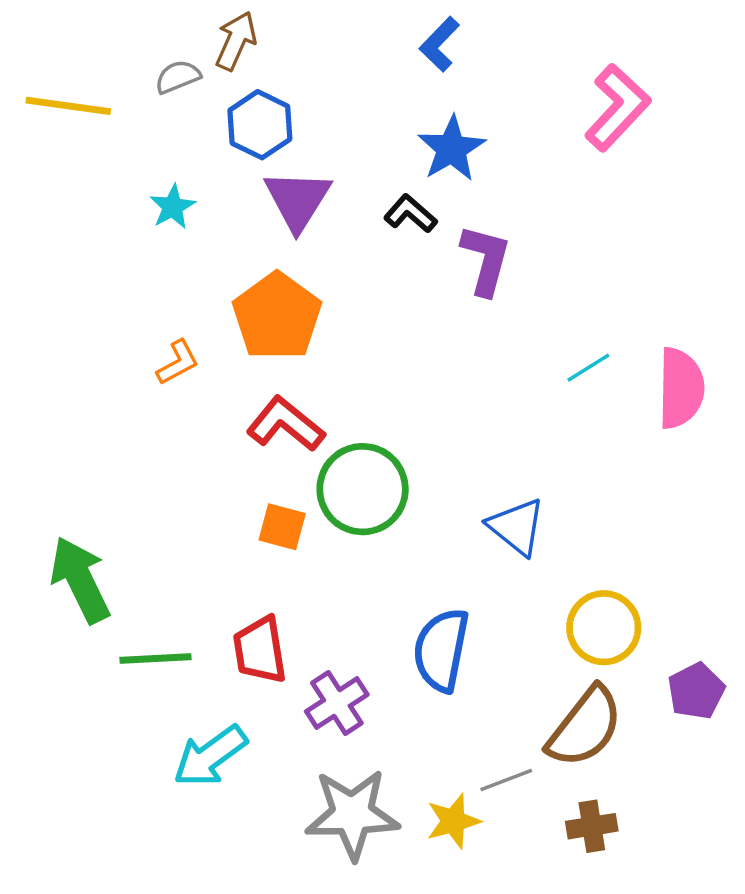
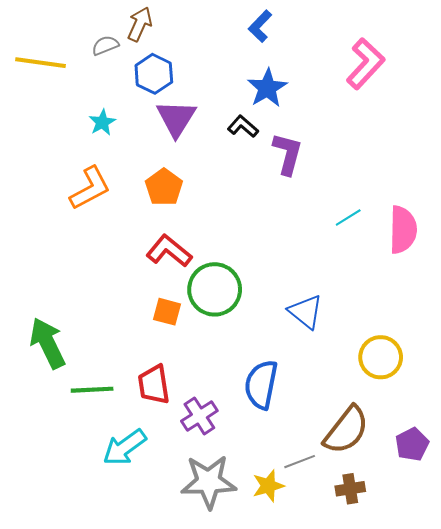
orange pentagon: (277, 316) -> (164, 187), size x0.7
orange L-shape: (178, 363) -> (90, 188), moved, size x1.6
yellow circle: (604, 628) -> (381, 357), moved
purple pentagon: (696, 691) -> (412, 444), moved

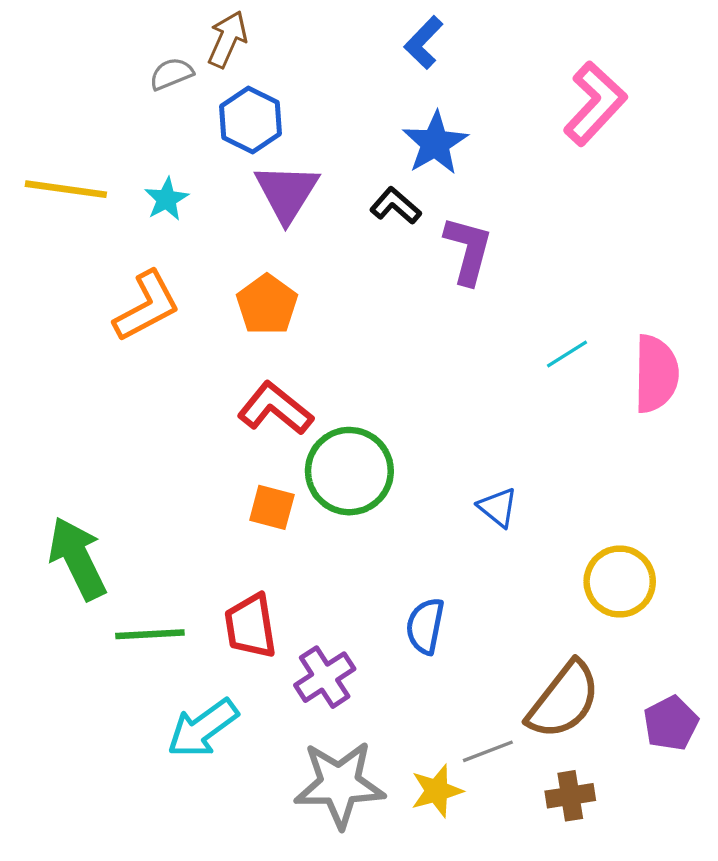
yellow line: (40, 63) -> (66, 189), moved
blue triangle: (306, 312) -> (498, 507), size x0.7
blue semicircle: (261, 385) -> (425, 626), size x0.7

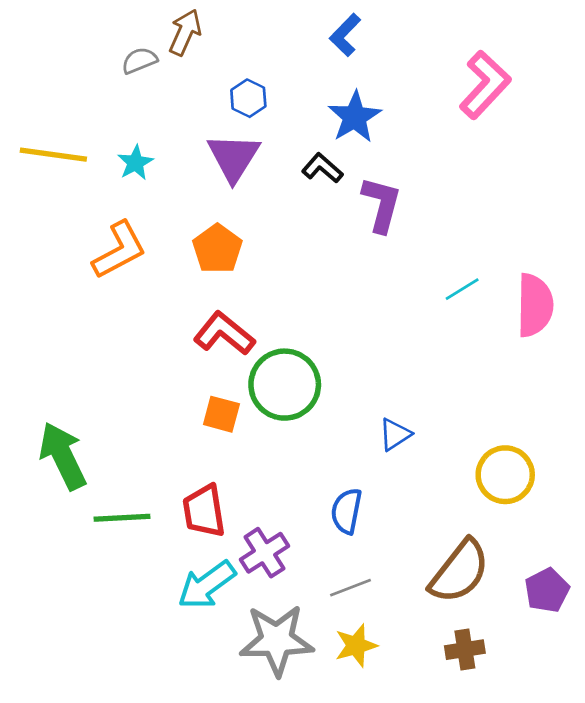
blue hexagon: (250, 120) -> (248, 98), moved, size x0.7
blue triangle: (498, 507) -> (395, 434), moved, turned 48
cyan arrow: (203, 728) -> (207, 585), moved
gray line: (488, 751) -> (351, 588), moved

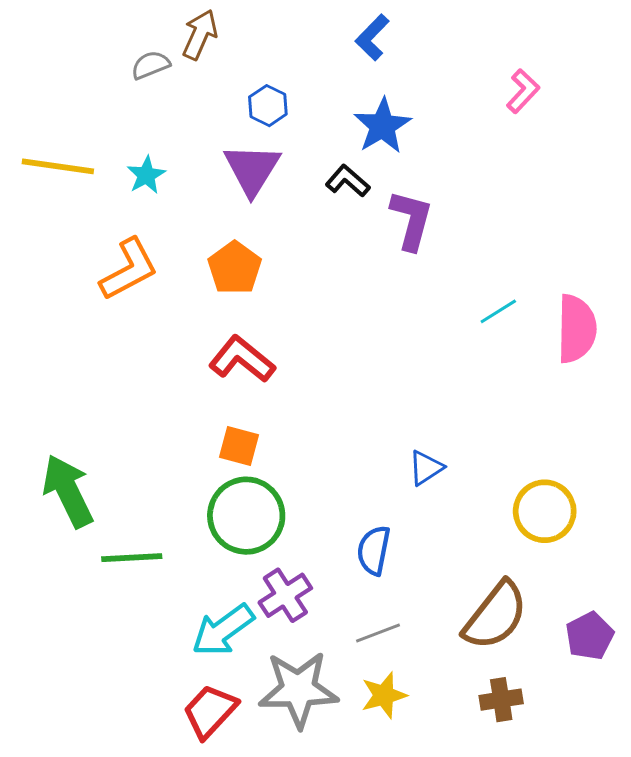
pink L-shape: (485, 85) -> (523, 91), size x0.6
green circle: (285, 385) -> (246, 516), moved
red trapezoid: (204, 511) -> (210, 711), moved, turned 52

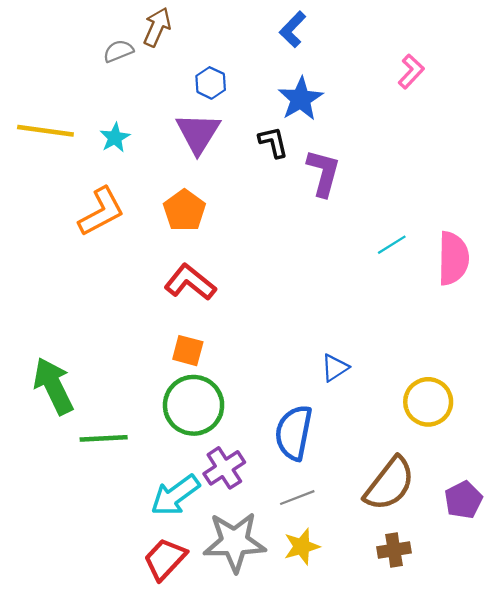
black L-shape: (348, 181) -> (273, 142), turned 36
blue semicircle: (374, 550) -> (294, 433), size x1.4

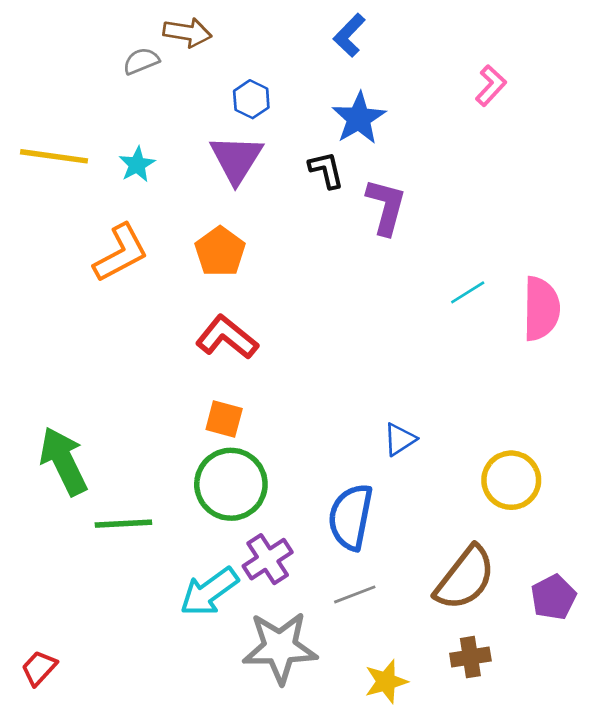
brown arrow: (157, 27) -> (187, 32), turned 75
yellow star: (302, 547) -> (386, 682), moved
red trapezoid: (165, 559) -> (39, 668), moved, size x0.7

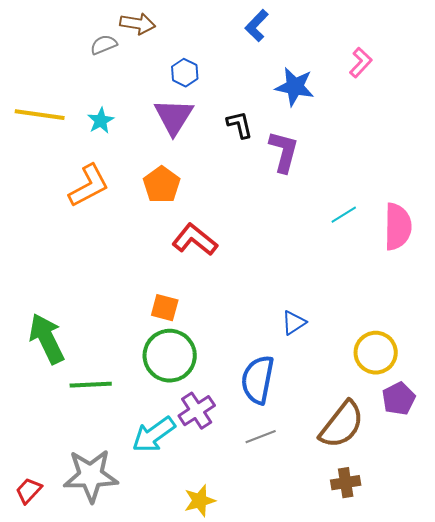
blue star: (359, 118) -> (295, 87), moved, turned -30
red L-shape: (227, 337) -> (195, 240), moved
purple pentagon: (553, 597) -> (399, 399), moved
gray star: (280, 648) -> (91, 476), moved
yellow star: (386, 682) -> (200, 501), moved

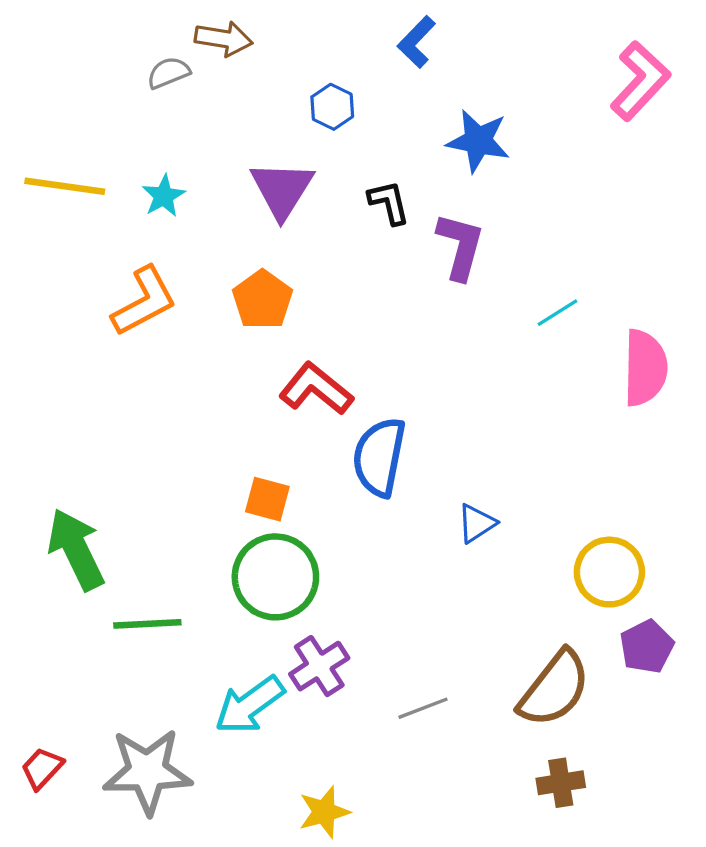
pink L-shape: (361, 63) -> (640, 81), moved, size x1.6
blue hexagon: (185, 73) -> (332, 107), moved
cyan line: (344, 215) -> (558, 313), moved
blue semicircle: (258, 380) -> (379, 457), moved
red trapezoid: (29, 491) -> (42, 768), moved

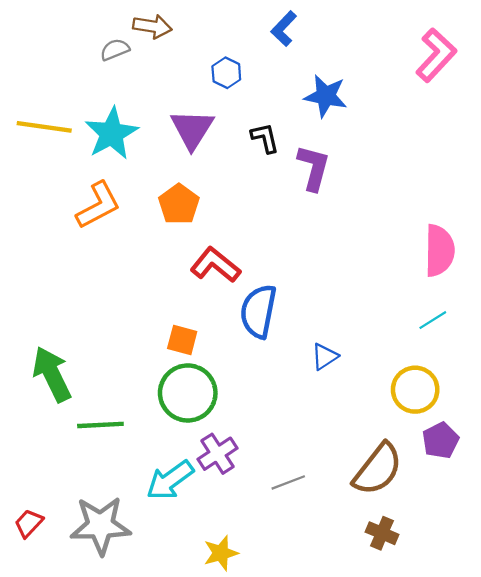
cyan star: (164, 196) -> (112, 134), size x1.8
cyan line: (558, 313) -> (433, 320), moved
brown cross: (561, 783) -> (382, 533), turned 32

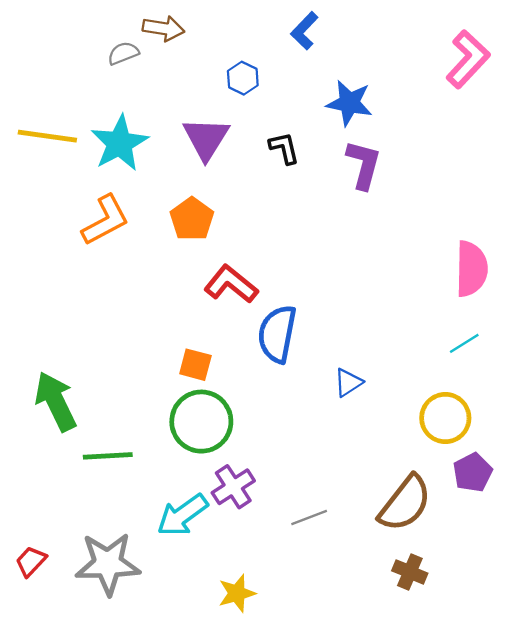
purple L-shape: (314, 168) -> (364, 165), moved

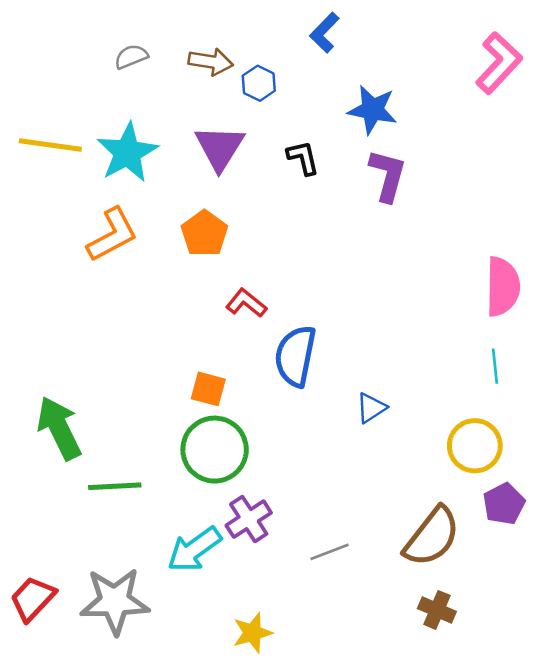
brown arrow: (163, 28) -> (211, 62), moved
red L-shape: (231, 284) -> (246, 303), size x0.7
cyan line: (464, 343) -> (495, 366), turned -64
red trapezoid: (31, 561) -> (33, 599), size x1.4

